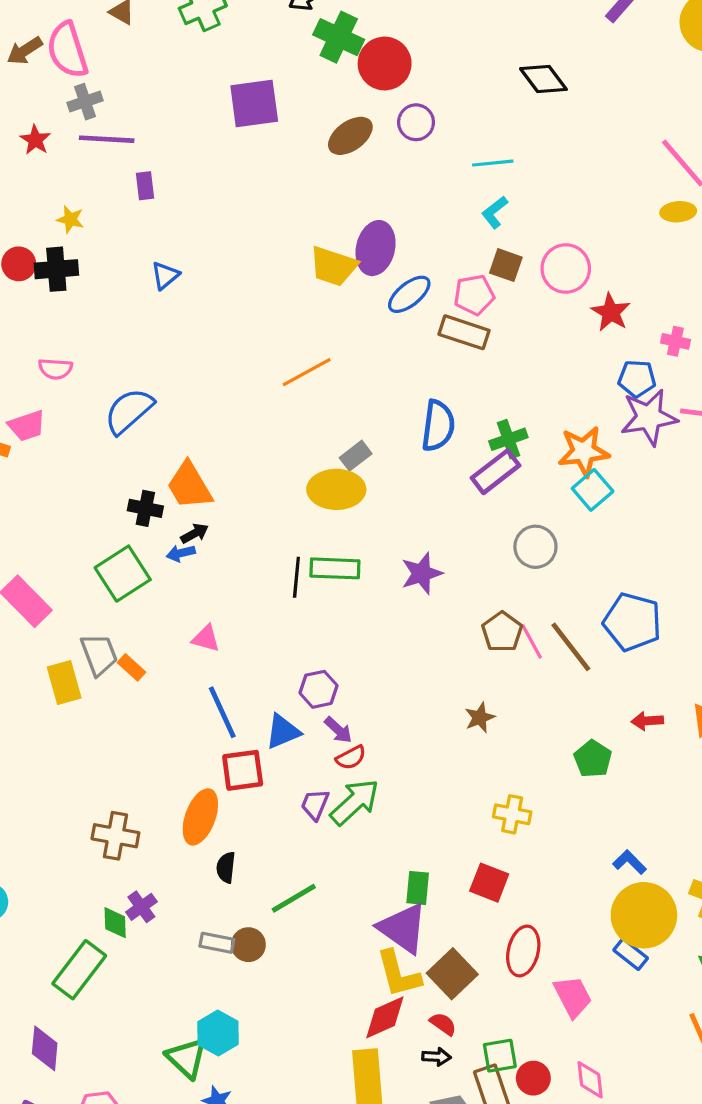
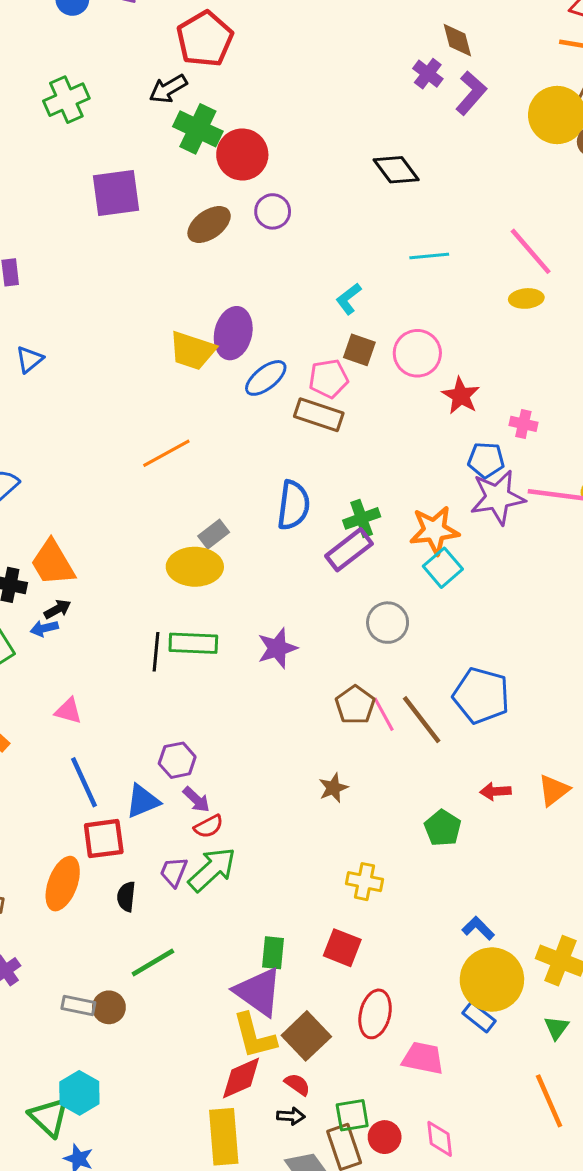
cyan line: (493, 163) -> (429, 256), moved
black semicircle: (226, 867) -> (126, 897), moved
pink trapezoid: (573, 997) -> (423, 1058), turned -51

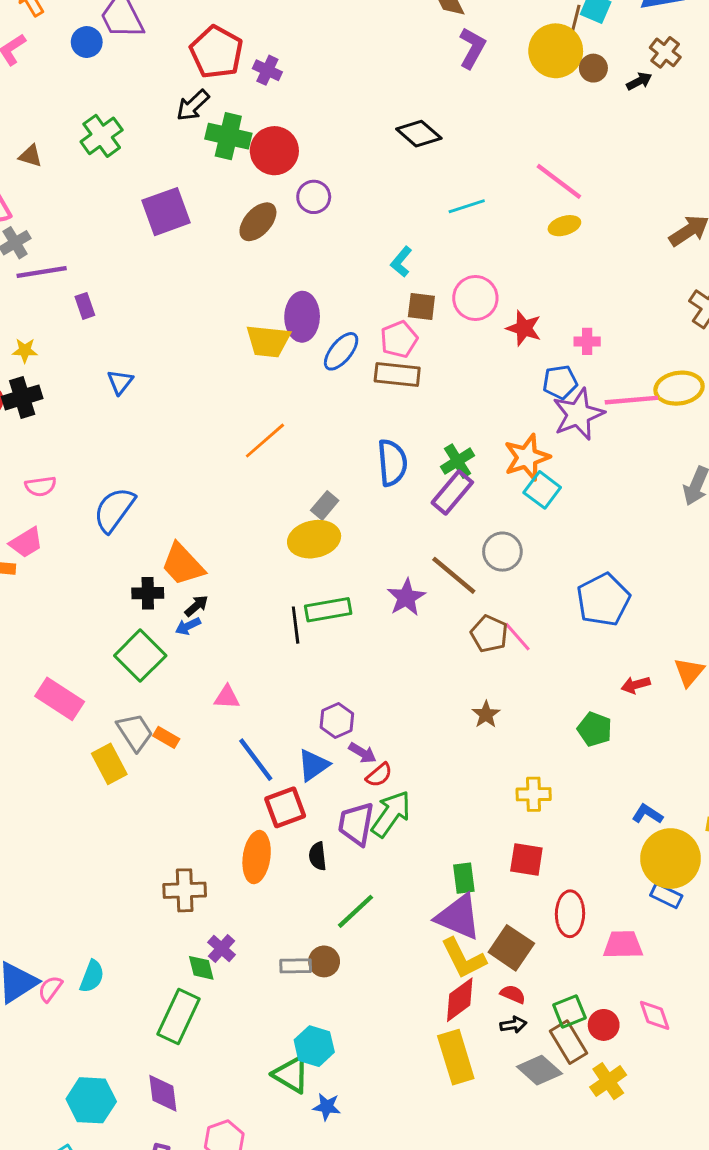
purple cross: (428, 74) -> (267, 70), moved
blue pentagon: (481, 696) -> (603, 600), turned -30
brown line: (422, 720) -> (454, 575), moved
purple trapezoid: (174, 872) -> (356, 824), size x1.5

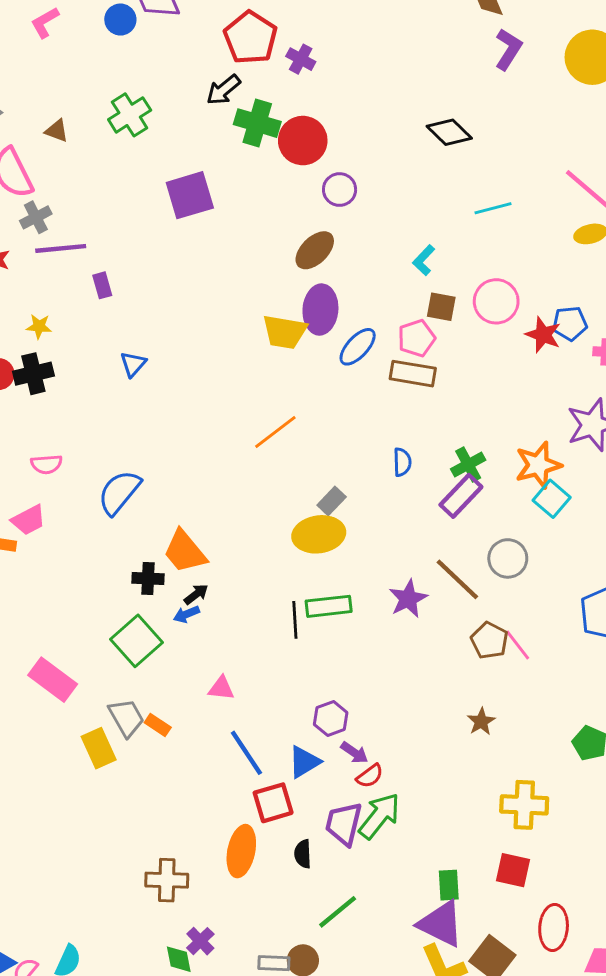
brown ellipse: (258, 222) -> (315, 250), moved
blue pentagon: (560, 382) -> (570, 323), moved
blue semicircle: (392, 463) -> (402, 462), size x0.6
yellow cross: (534, 794) -> (524, 805), size x1.4

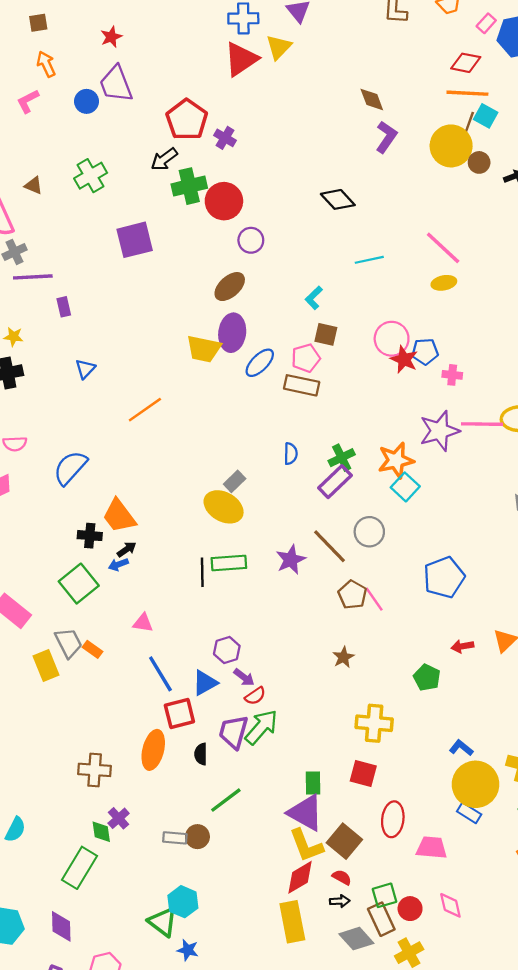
green cross: (257, 123) -> (189, 186), turned -32
pink circle: (496, 301) -> (392, 339), moved
orange line: (275, 432) -> (145, 410), moved
yellow ellipse: (319, 534) -> (224, 507), turned 36

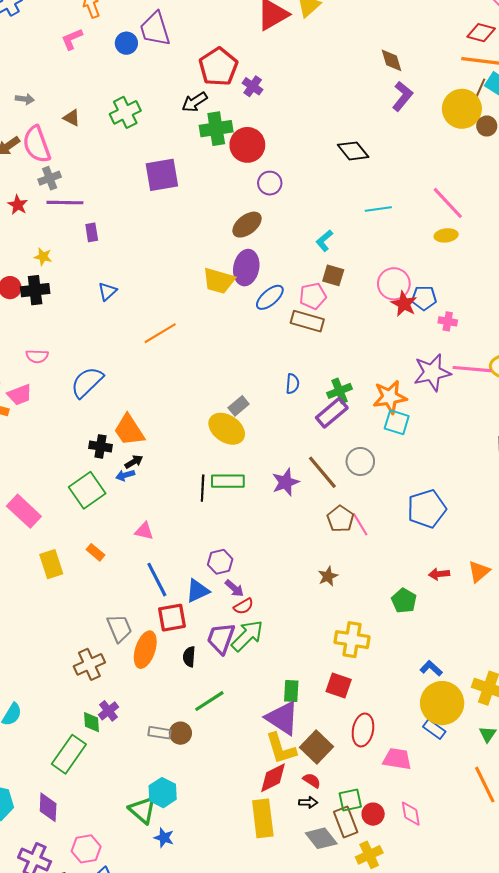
cyan square: (405, 487) -> (397, 422), turned -30
gray trapezoid: (68, 643) -> (119, 628), moved
brown cross: (95, 770) -> (89, 664), turned -32

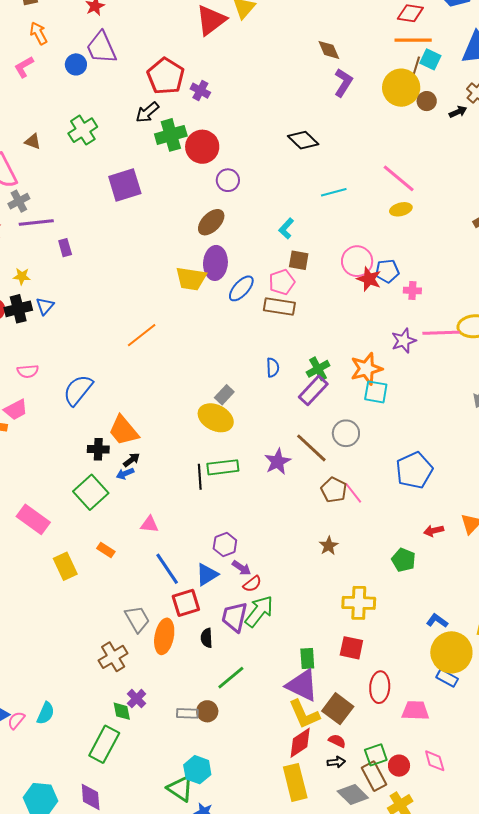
blue triangle: (107, 291) -> (45, 306), moved
purple star: (432, 373) -> (404, 341), size x0.7

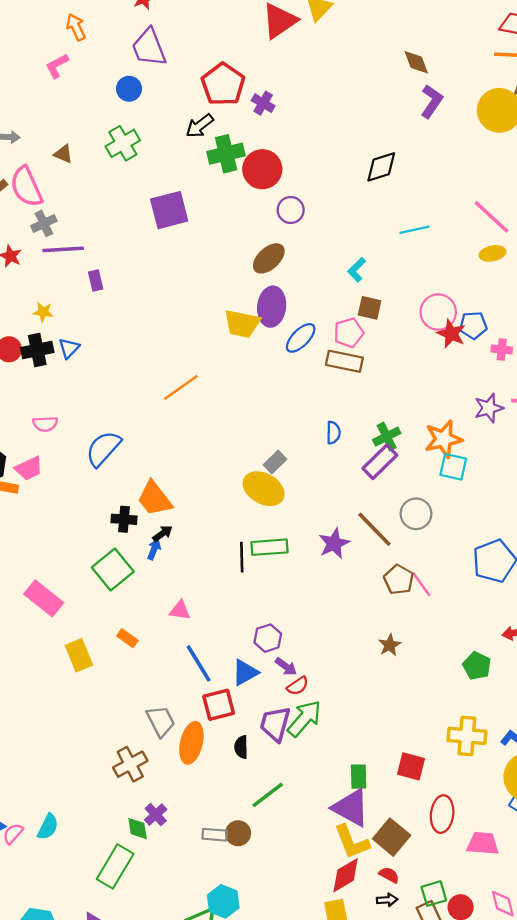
blue circle: (76, 64) -> (129, 89), moved
black diamond: (303, 140) -> (381, 167), turned -64
blue arrow: (125, 474) -> (154, 549), turned 132
yellow cross: (359, 603) -> (467, 736), moved

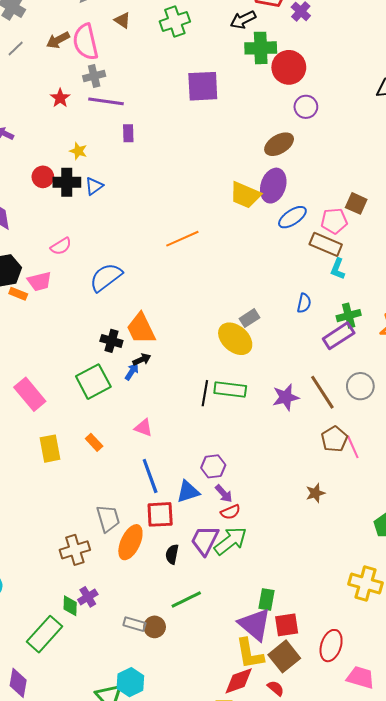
cyan L-shape: (357, 270) -> (338, 269), moved, turned -35
pink semicircle: (45, 424) -> (61, 246), turned -40
red square: (411, 766) -> (287, 625), moved, turned -35

